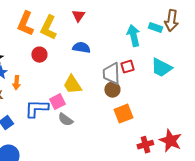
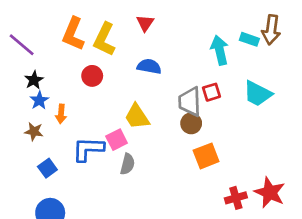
gray semicircle: (65, 120) -> (127, 164), turned -112

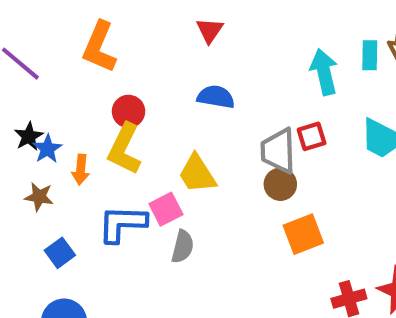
yellow L-shape: (104, 39) -> (124, 149), moved
cyan rectangle: (249, 39) -> (370, 55), turned 72
black star: (34, 80) -> (29, 136), moved

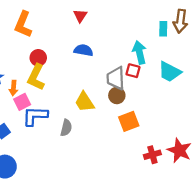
cyan arrow: (324, 72) -> (139, 52), moved
red square: (312, 136) -> (133, 71), turned 32
yellow trapezoid: (197, 174) -> (85, 102), moved
pink square: (166, 209) -> (22, 102), moved

